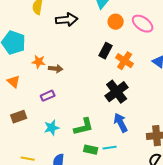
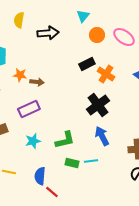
black rectangle: (106, 51) -> (87, 64), turned 35
purple rectangle: (48, 96) -> (29, 109), size x1.5

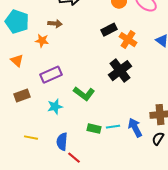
brown arrow: (37, 82) -> (55, 24), moved
blue arrow: (102, 136) -> (135, 128), moved
green L-shape: (65, 140) -> (84, 94), moved, turned 50

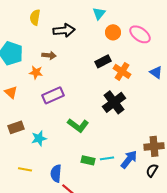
purple rectangle: (51, 75) -> (53, 95), moved
cyan star: (55, 107) -> (39, 138), moved
blue arrow: (135, 128) -> (129, 159), turned 66

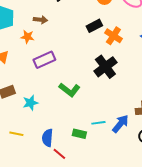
green rectangle: (88, 160) -> (79, 134), moved

